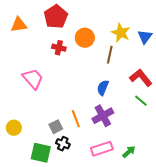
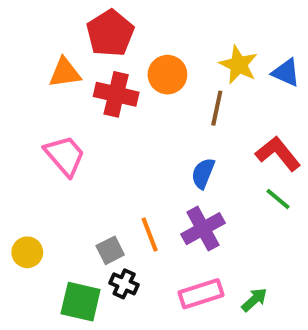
orange triangle: (19, 25) -> (65, 73), moved
blue triangle: (145, 37) -> (286, 73), turned -42
red cross: (59, 48) -> (116, 94), size x1.5

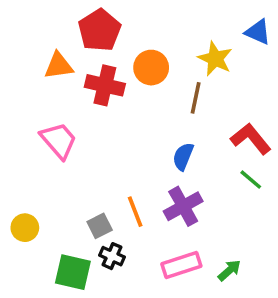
blue triangle: (286, 73) -> (258, 32), moved

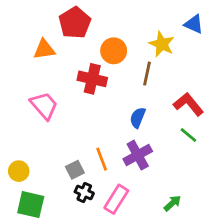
red cross: (105, 85) -> (92, 79), moved
pink rectangle: (181, 265) -> (116, 199), moved, turned -40
green square: (73, 272) -> (31, 205), moved

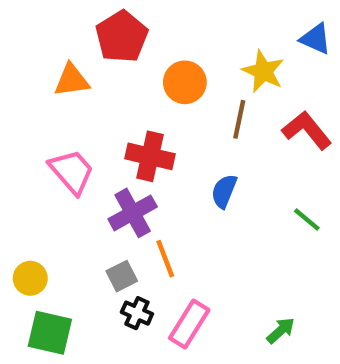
red cross: (92, 79) -> (150, 156), moved
red L-shape: (188, 104) -> (307, 130), moved
purple cross: (138, 155) -> (133, 213), moved

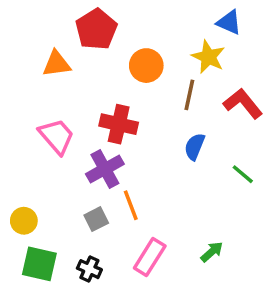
blue triangle: (315, 39) -> (229, 22), moved
blue semicircle: (224, 191) -> (195, 147), moved
black cross: (137, 313) -> (89, 269), moved
green arrow: (281, 331) -> (212, 252), moved

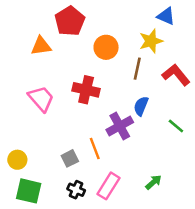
yellow star: (208, 57) -> (151, 41), turned 30
purple cross: (105, 169) -> (120, 126), moved
black cross: (89, 269) -> (76, 190), moved

